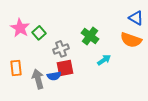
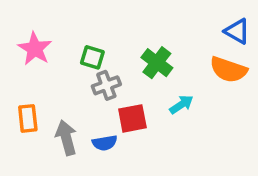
green square: (39, 33) -> (92, 57), moved, turned -32
red square: (65, 68) -> (132, 118), moved
blue semicircle: (54, 76) -> (105, 143), moved

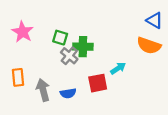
green cross: (157, 63) -> (83, 47), moved, turned -36
gray cross: (106, 85) -> (69, 56), turned -30
red square: (132, 118) -> (98, 83), moved

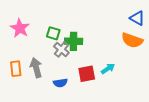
cyan arrow: (118, 68) -> (108, 69), moved
gray arrow: (43, 90) -> (36, 68), moved

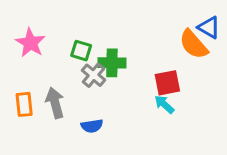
orange semicircle: (132, 40) -> (194, 44), moved, turned 30
cyan arrow: (108, 69) -> (164, 104), turned -104
red square: (87, 74) -> (167, 83), moved

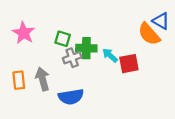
gray cross: (93, 75) -> (72, 58), turned 30
cyan arrow: (164, 104) -> (110, 55), moved
blue semicircle: (92, 126) -> (71, 97), size x1.5

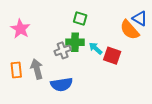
green square: (63, 39) -> (80, 18), moved
red square: (129, 64) -> (112, 56), turned 30

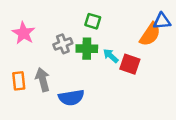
blue triangle: (140, 18) -> (162, 21), turned -35
orange semicircle: (130, 30) -> (150, 34), turned -105
gray cross: (63, 50) -> (63, 44), moved

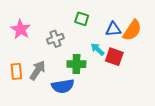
blue triangle: (162, 21) -> (113, 29), moved
green cross: (87, 49) -> (76, 64), moved
gray arrow: (43, 80) -> (38, 70), turned 48

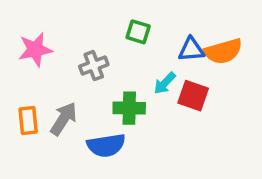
pink star: (21, 29) -> (35, 50), turned 30
orange semicircle: (132, 30) -> (223, 51), turned 40
cyan arrow: (97, 49) -> (165, 83), turned -88

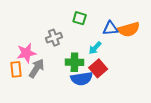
pink star: (35, 50) -> (26, 53), moved
red square: (193, 96) -> (98, 68), moved, turned 30
blue semicircle: (106, 145) -> (82, 79), moved

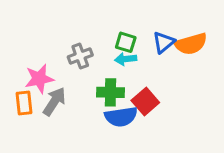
green square: (80, 18) -> (126, 42), moved
blue triangle: (110, 28) -> (164, 42), turned -35
cyan arrow: (95, 48) -> (126, 59), moved, turned 40

